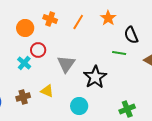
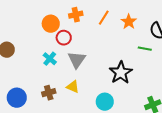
orange star: (108, 18) -> (129, 22), moved
orange cross: (50, 19) -> (76, 15), turned -32
red circle: (38, 50) -> (64, 38), moved
gray triangle: (66, 64) -> (77, 60), moved

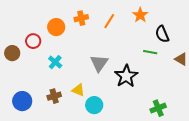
orange star: (129, 22) -> (140, 15), moved
red circle: (64, 38) -> (33, 41), moved
gray triangle: (77, 60) -> (99, 63), moved
cyan circle: (105, 102) -> (94, 105), moved

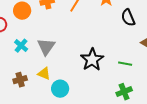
green line: (150, 52) -> (125, 64), moved
gray triangle: (99, 63) -> (46, 47), moved

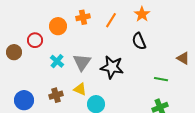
black semicircle: (128, 18) -> (139, 41), moved
black star: (92, 60) -> (112, 67), moved, turned -30

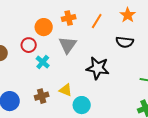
red circle: (35, 40) -> (29, 45), moved
black semicircle: (139, 41) -> (125, 42), turned -60
gray triangle: (82, 62) -> (68, 45), moved

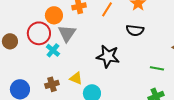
red circle: (29, 45) -> (39, 33), size x1.5
gray triangle: (68, 45) -> (67, 33), moved

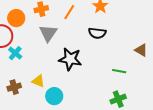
gray triangle: (67, 33) -> (48, 33), moved

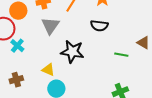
green line: (119, 71) -> (121, 55), moved
yellow triangle: (38, 81) -> (48, 70), moved

